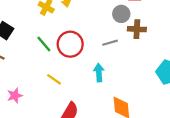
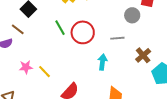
brown cross: (137, 29) -> (143, 55), moved, turned 35
yellow line: (54, 79) -> (45, 72), moved

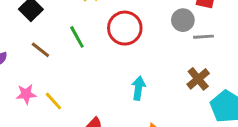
brown line: (18, 29) -> (40, 50), moved
red circle: (83, 32) -> (125, 28), moved
gray line: (117, 38) -> (203, 37), moved

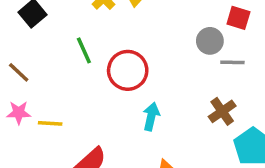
red circle: (125, 28) -> (128, 70), moved
brown line: (40, 50) -> (19, 72), moved
yellow line: (53, 101) -> (50, 123), turned -48

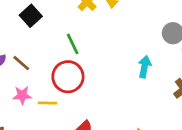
red circle: (128, 70) -> (68, 77), moved
cyan arrow: (151, 116) -> (144, 67), moved

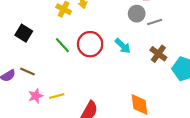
cyan arrow: (144, 67) -> (123, 46), turned 140
red circle: (68, 77) -> (90, 44), moved

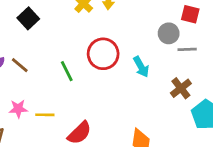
green line: (62, 45) -> (67, 71), moved
pink star: (36, 96) -> (18, 109), moved
yellow line: (57, 96) -> (45, 115), moved

